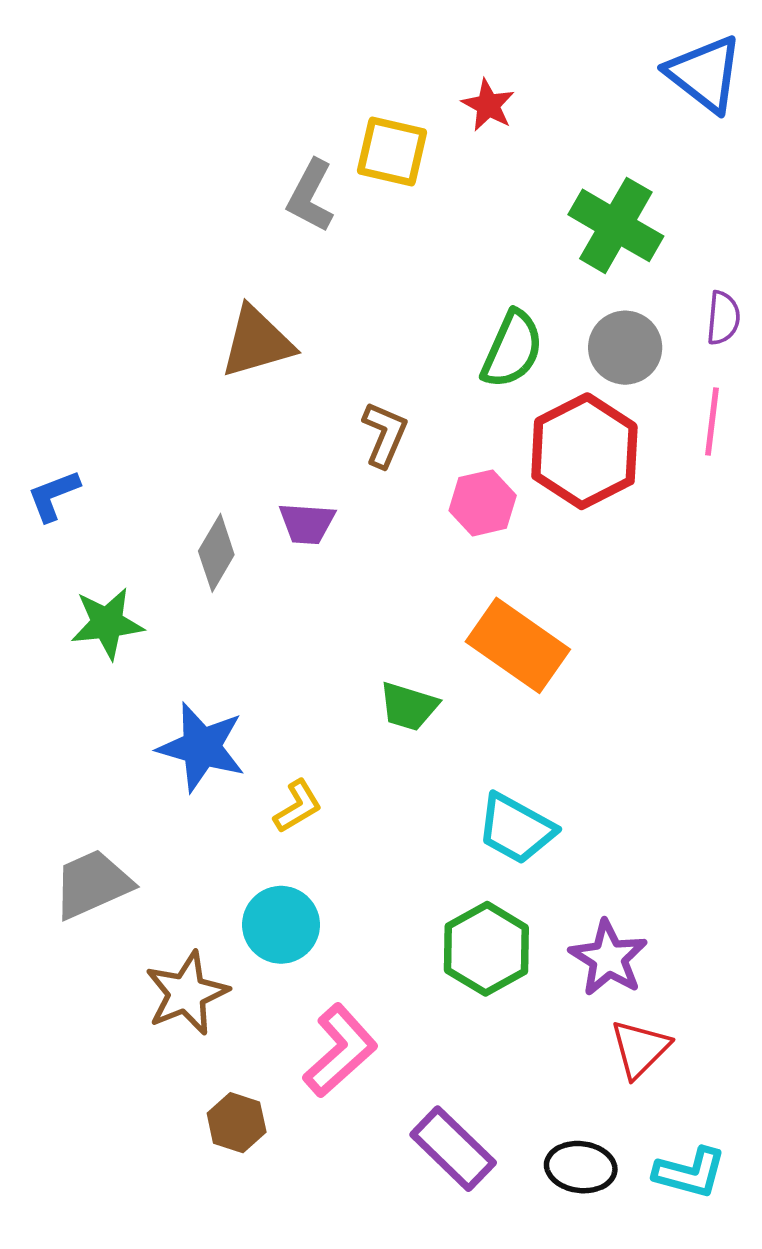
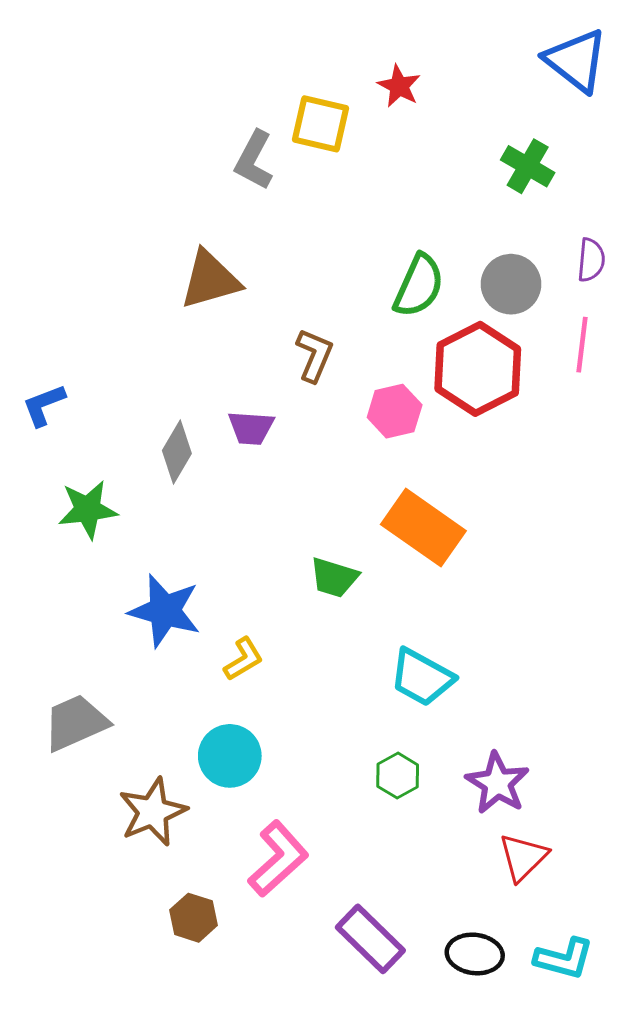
green cross: (616, 225) -> (528, 166), moved, size x0.7
green hexagon: (486, 949) -> (398, 776), size x0.6

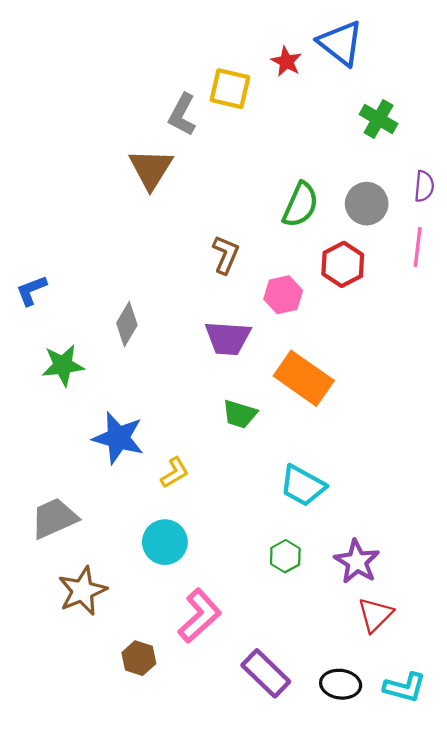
blue triangle: (576, 60) -> (341, 43), moved
brown triangle: (210, 280) -> (151, 169), moved, turned -42
red hexagon: (478, 369) -> (343, 264), size x0.7
purple trapezoid: (251, 428) -> (228, 338), moved, size x1.4
brown star: (153, 812) -> (82, 591), moved

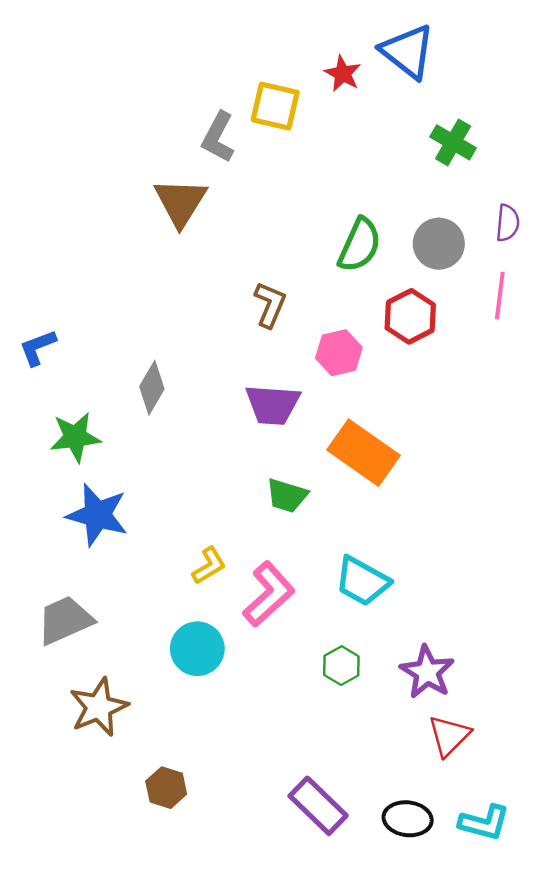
blue star: (118, 438) -> (97, 515), moved
pink L-shape: (200, 616) -> (269, 594), moved

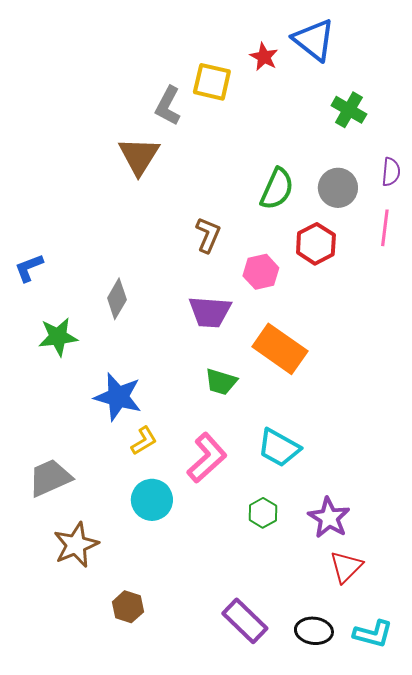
blue star: (97, 515) -> (118, 397), moved
yellow L-shape: (209, 566) -> (144, 441), moved

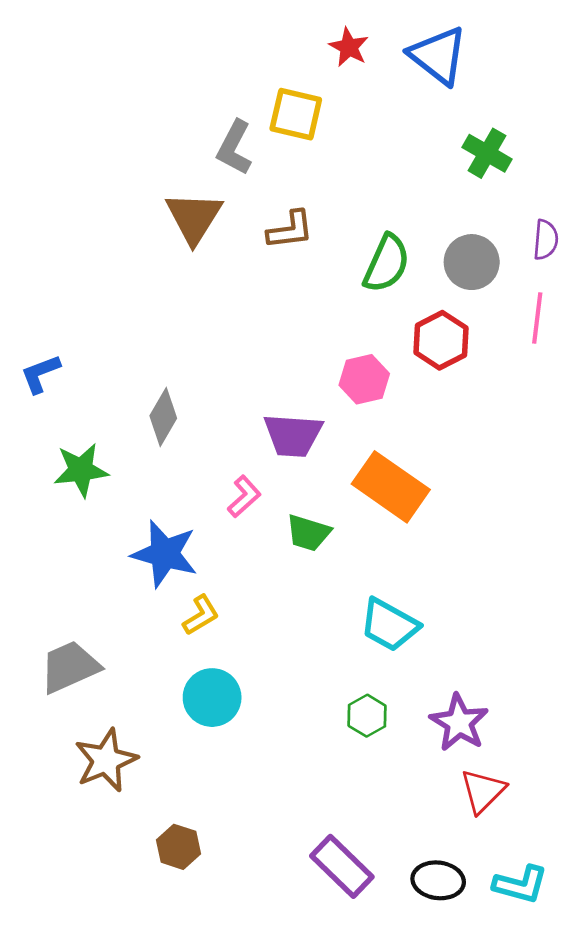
red star: (264, 57) -> (349, 47), moved
brown L-shape: (208, 235) -> (290, 230), moved, turned 60
pink L-shape: (207, 458) -> (244, 497), moved, size x0.6

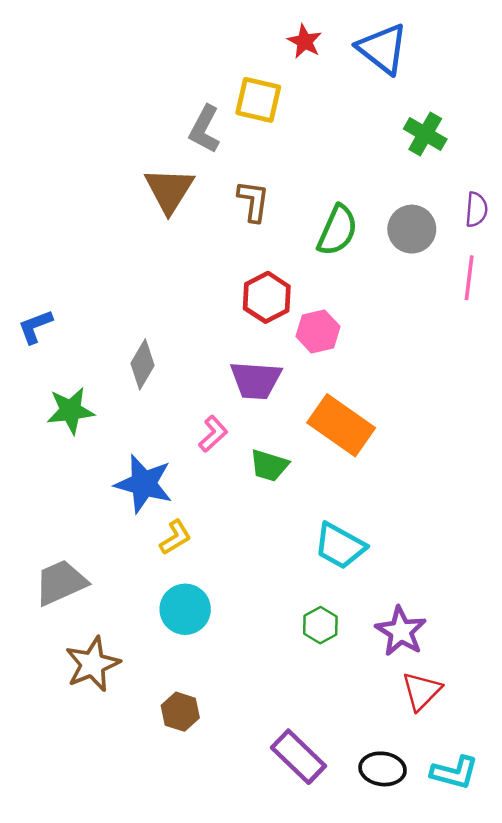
brown L-shape: (290, 230) -> (253, 201), turned -75
red hexagon: (441, 340) -> (267, 297), moved
brown hexagon: (179, 847) -> (180, 712), moved

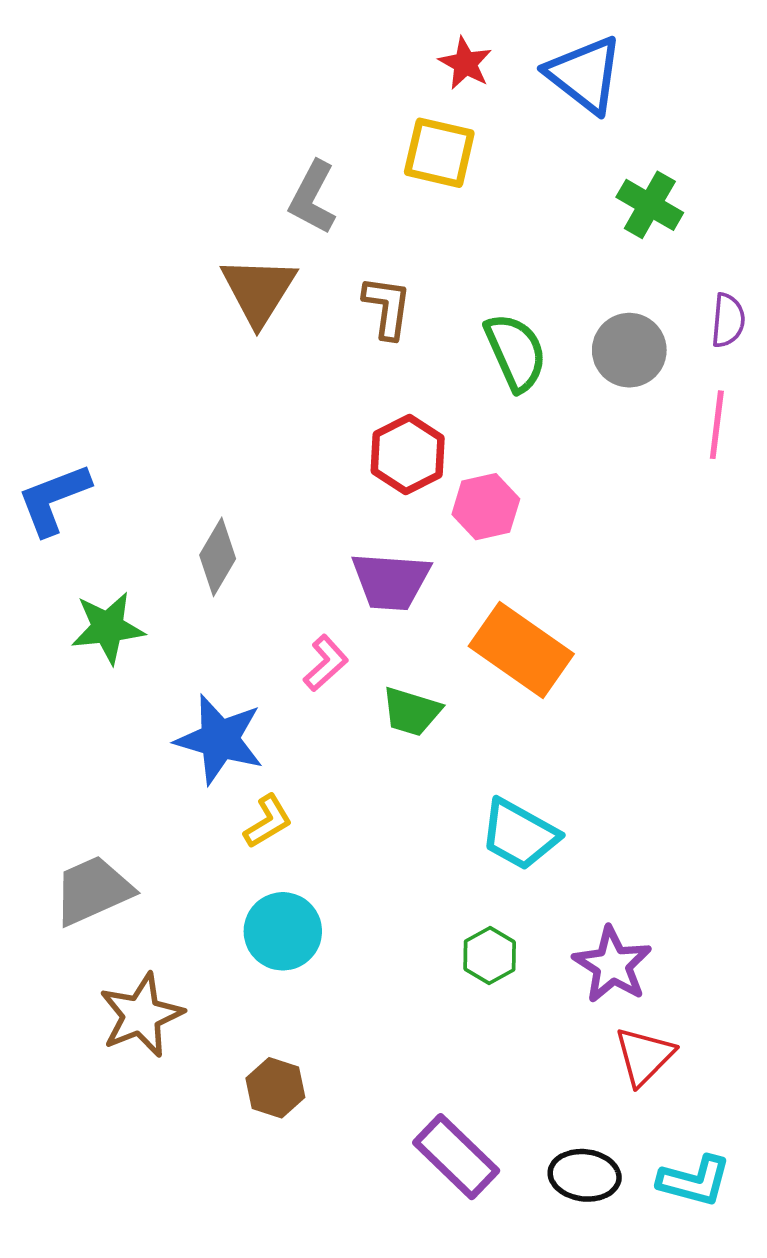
yellow square: (258, 100) -> (439, 153), moved
green semicircle: (337, 230) -> (516, 352), turned -48
blue L-shape: (35, 327) -> (54, 499), size x1.4

